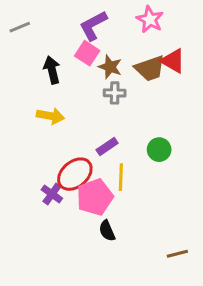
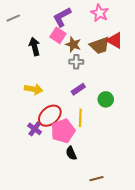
yellow arrow: (50, 116) -> (34, 89), moved
purple rectangle: (107, 147) -> (78, 89), moved
brown line: (177, 254) -> (97, 179), moved

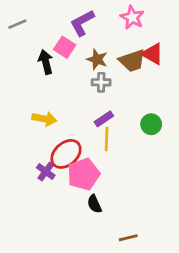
pink square: (58, 35) -> (65, 47), moved
green circle: (106, 99) -> (151, 124), moved
yellow line: (80, 118) -> (107, 139), moved

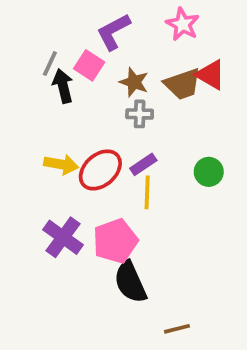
gray line: (17, 24) -> (50, 63), moved, turned -42
red ellipse: (66, 154) -> (100, 170), moved
purple cross: (46, 172) -> (63, 237), size x1.5
black semicircle: (94, 204) -> (130, 282), size x1.6

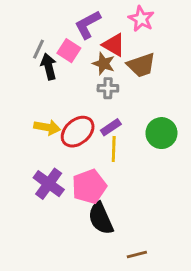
red triangle: (211, 75) -> (114, 45), moved
green circle: (209, 172) -> (161, 133), size x1.4

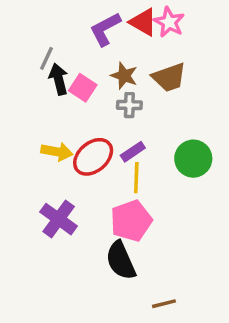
red triangle: (114, 45) -> (143, 22), moved
pink square: (69, 51) -> (83, 88), moved
pink pentagon: (89, 187) -> (131, 221), moved

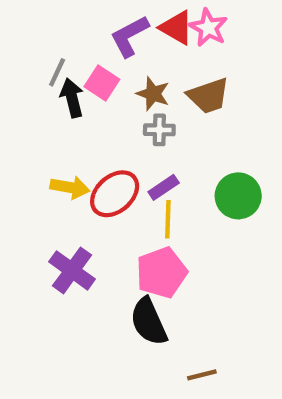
pink square: (83, 88) -> (102, 83), moved

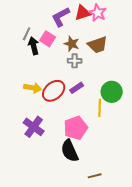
red triangle: (176, 28) -> (83, 13), turned -48
yellow line: (168, 219) -> (100, 108), moved

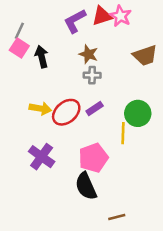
gray line: (27, 34) -> (19, 31), moved
pink square: (48, 39) -> (19, 48), moved
brown trapezoid: (98, 45) -> (145, 55), moved

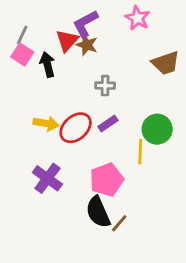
red triangle: (102, 16) -> (67, 41), moved, turned -30
brown star: (88, 54) -> (87, 45), moved
brown line: (117, 217) -> (119, 223), moved, turned -35

